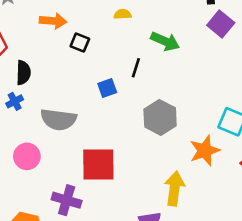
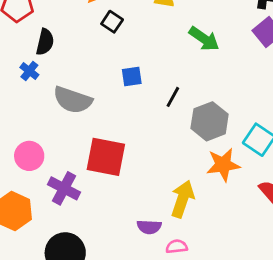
black line: (136, 68) -> (173, 97), moved
blue cross: (15, 101) -> (29, 71), turned -35
gray hexagon: (160, 117) -> (210, 121), moved
pink circle: (27, 156) -> (29, 156), moved

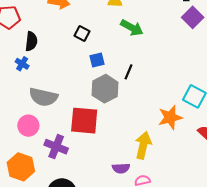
black square: (112, 22) -> (82, 34), moved
green arrow: (204, 39) -> (132, 28), moved
gray semicircle: (73, 100) -> (43, 97), moved
gray hexagon: (210, 121) -> (105, 89), moved

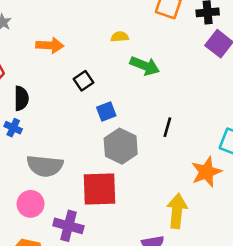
black square: (82, 34) -> (83, 81), turned 35
black line: (128, 72) -> (167, 127), moved

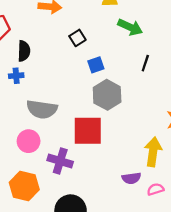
black line: (167, 127) -> (145, 63), moved
blue cross: (13, 128) -> (16, 76), turned -32

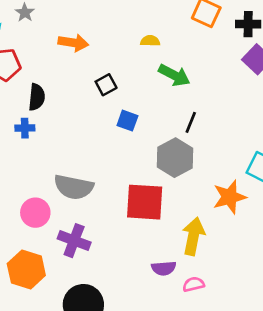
blue square: (96, 65) -> (127, 121), turned 35
gray hexagon: (107, 95) -> (175, 158), moved
gray semicircle: (42, 109) -> (74, 187), moved
red square: (88, 131) -> (145, 202), moved

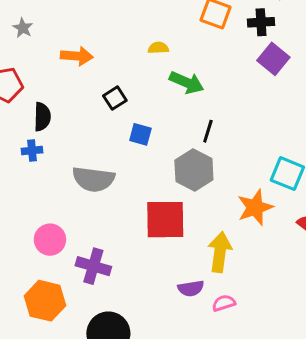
gray semicircle: (74, 187) -> (93, 179), moved

